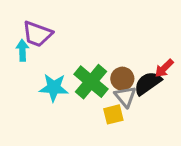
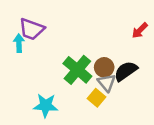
red arrow: (164, 68) -> (140, 30), moved
cyan star: (54, 88) -> (46, 105), moved
yellow square: (113, 114) -> (97, 98), turned -36

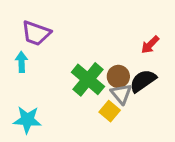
red arrow: (140, 30) -> (150, 45), moved
cyan arrow: (19, 43) -> (22, 62), moved
cyan star: (46, 105) -> (27, 120), moved

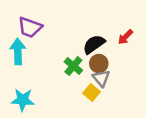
cyan arrow: (22, 62) -> (18, 51), size x1.5
green cross: (88, 79) -> (73, 66), size x0.7
black semicircle: (143, 81) -> (94, 44), moved

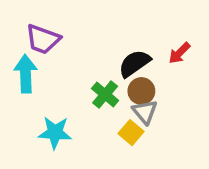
cyan star: (23, 100) -> (55, 133), moved

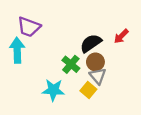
cyan star: (55, 133) -> (53, 90), moved

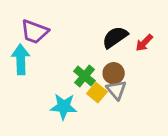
black semicircle: (91, 43) -> (115, 37), moved
yellow square: (88, 90) -> (97, 93), moved

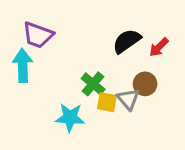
brown circle: (114, 73) -> (145, 84), moved
yellow square: (97, 93) -> (107, 102), turned -30

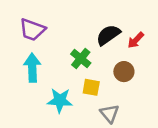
cyan arrow: (23, 65) -> (32, 68), moved
green cross: (93, 84) -> (81, 58), moved
gray triangle: (128, 99) -> (110, 113), moved

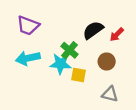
cyan arrow: (32, 68) -> (28, 58), turned -100
cyan star: (60, 100) -> (61, 64), moved
gray triangle: (110, 113) -> (110, 94), moved, turned -36

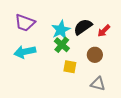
cyan star: (61, 64) -> (61, 30), moved, turned -30

